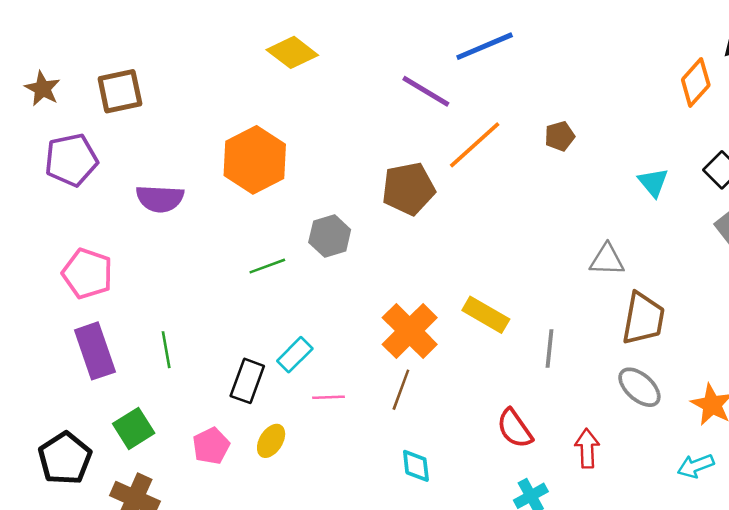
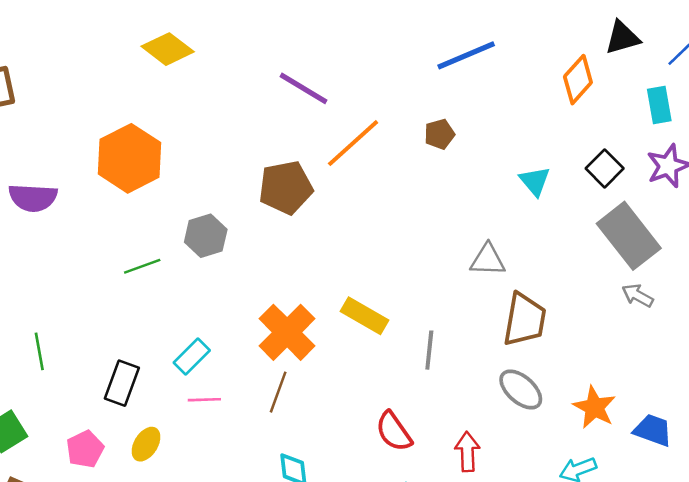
blue line: (485, 46) -> (466, 55), moved
cyan rectangle: (295, 355) -> (192, 356), moved

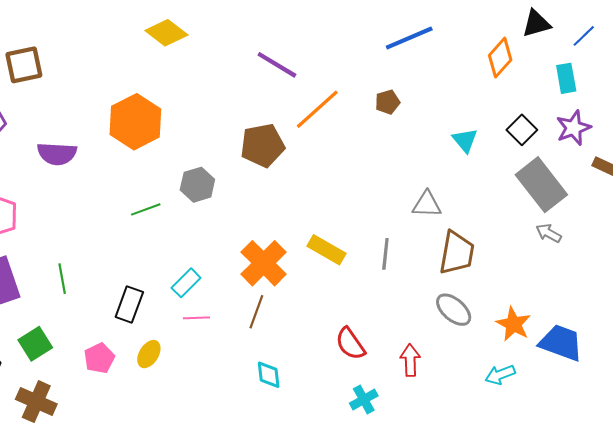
gray line: (429, 350) -> (385, 254), moved
blue trapezoid: (653, 430) -> (561, 343), size x1.4

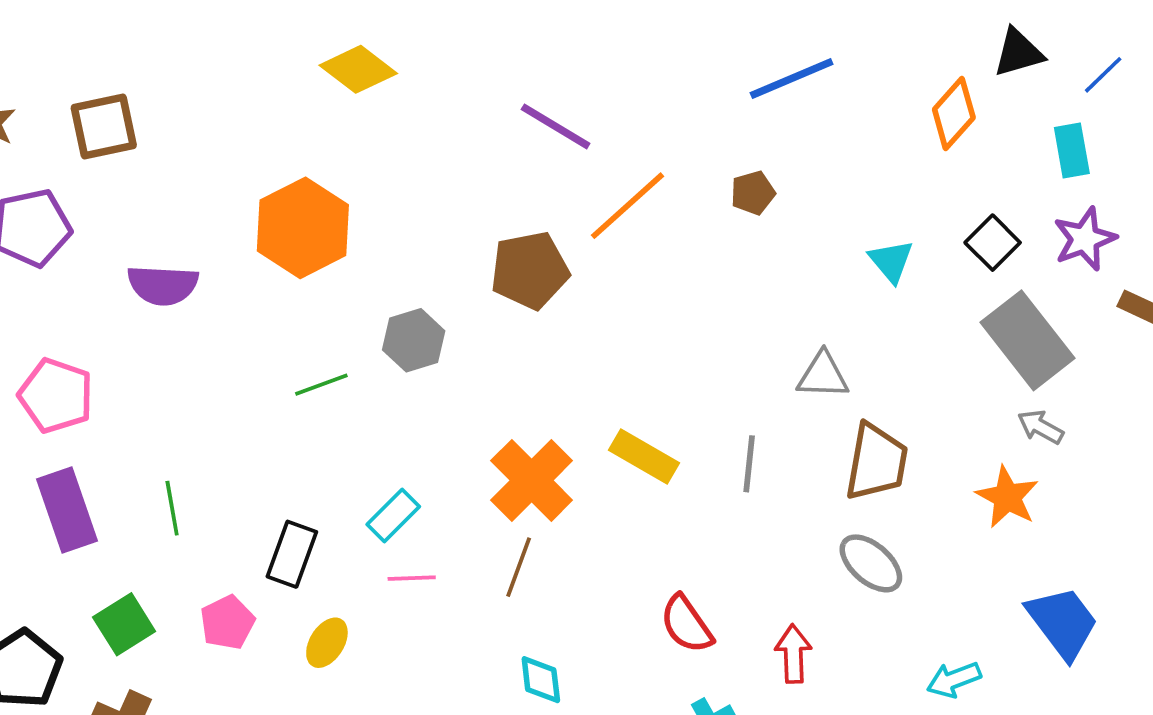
orange star: (514, 324) -> (1007, 497), moved
blue trapezoid: (561, 343) -> (1063, 622), turned 33
pink pentagon: (99, 358) -> (227, 622), moved

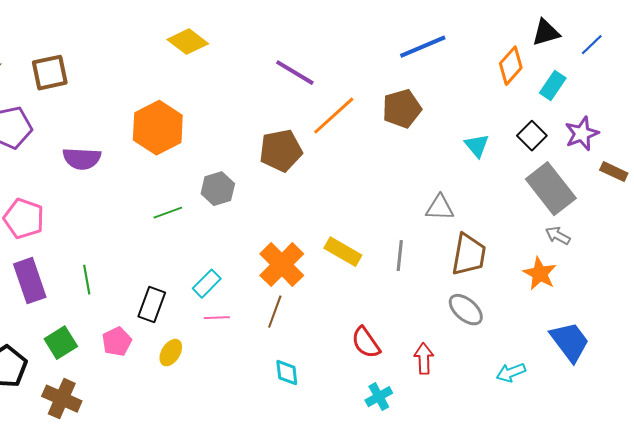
cyan rectangle: (1072, 150) -> (553, 86), moved, turned 44
brown pentagon: (753, 193) -> (402, 109), size x1.6

